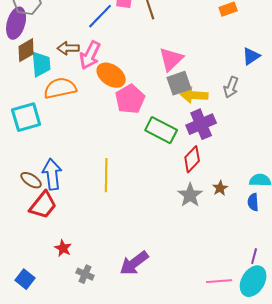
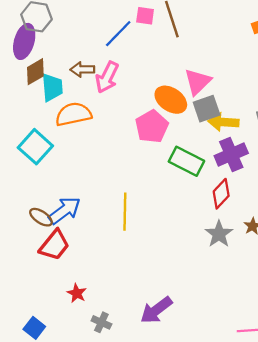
orange ellipse: (111, 75) -> (171, 100), moved
cyan square: (26, 117) -> (35, 147), turned -32
blue arrow: (52, 174) -> (64, 210), turned 60

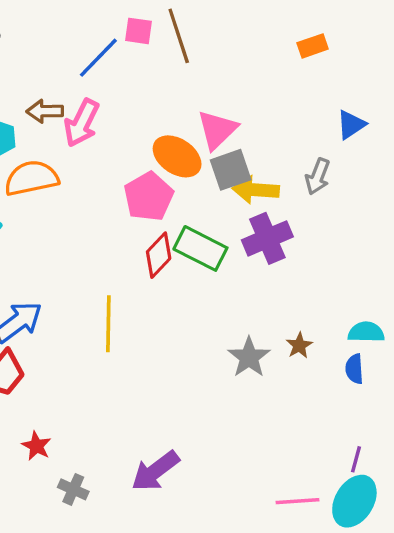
red diamond: (221, 194) -> (159, 255), moved

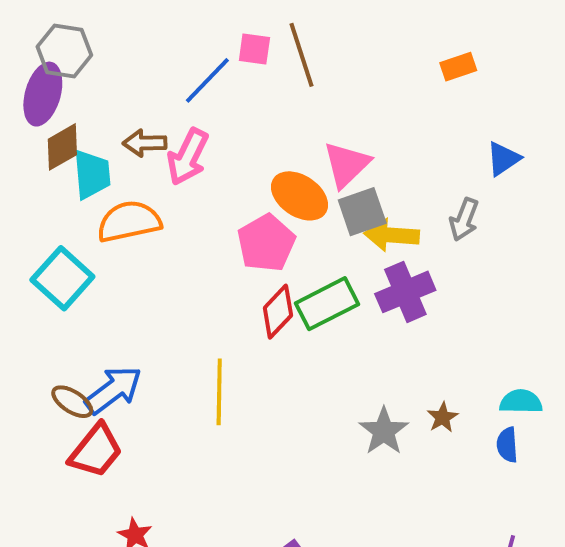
green rectangle: (200, 248) -> (327, 304), turned -54

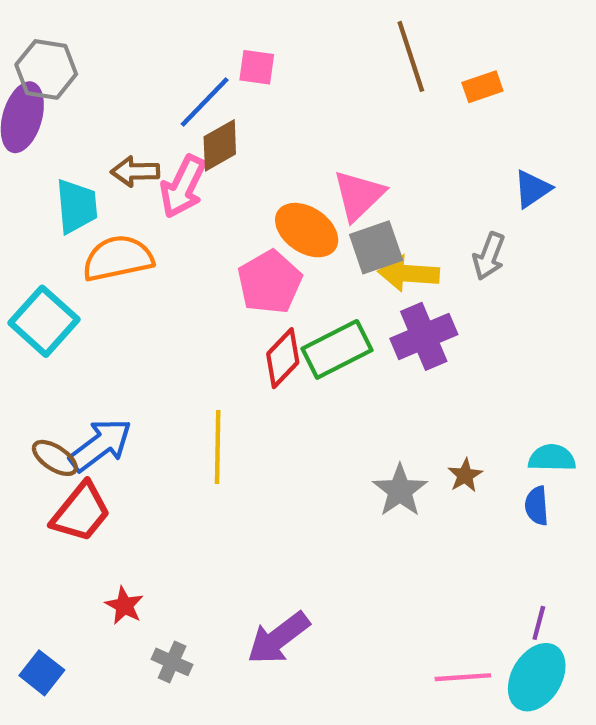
brown line: (301, 55) -> (411, 56), moved
brown diamond: (62, 147) -> (220, 145), moved

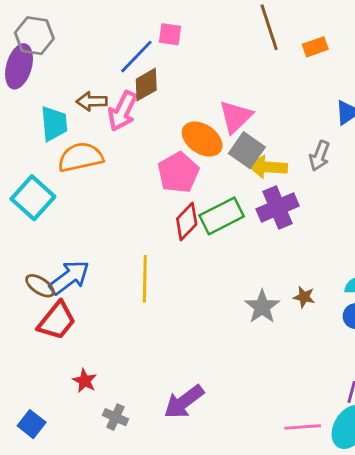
gray square: (376, 247) -> (247, 150), turned -36
brown star: (465, 475) -> (304, 297), turned -30

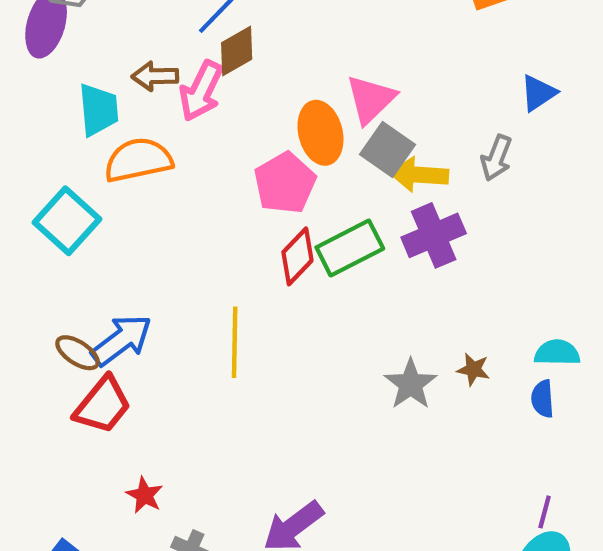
orange ellipse: (202, 139) -> (320, 133), turned 42

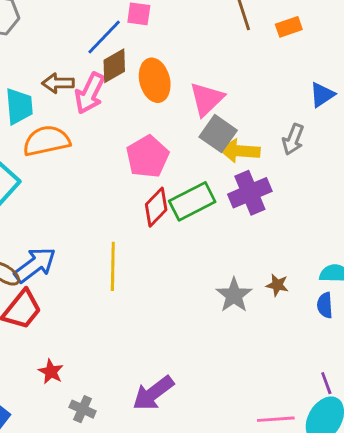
orange ellipse: (320, 133) -> (155, 80), moved
purple line: (545, 512) -> (326, 383), turned -35

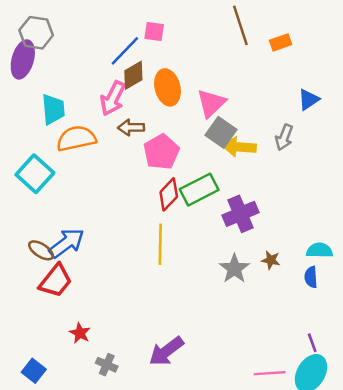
brown arrow: (58, 83) -> (131, 128), moved
purple cross: (250, 193) -> (240, 214), moved
yellow line: (113, 266) -> (160, 244), moved

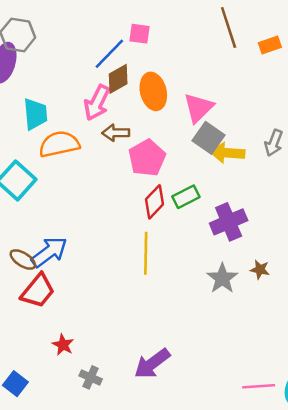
green rectangle: (199, 190) -> (186, 197), size x0.7

